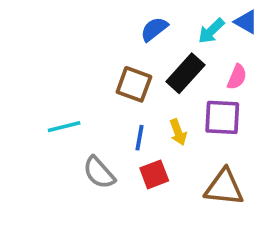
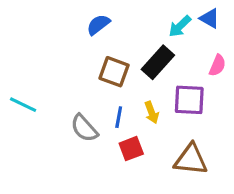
blue semicircle: (154, 29) -> (98, 25), moved
pink semicircle: (237, 77) -> (217, 65), moved
cyan line: (64, 127) -> (23, 105), moved, turned 40
gray semicircle: (99, 173) -> (84, 128), moved

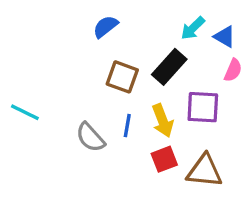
blue triangle: (210, 18) -> (225, 37), moved
yellow arrow: (152, 112) -> (163, 121), size x1.4
red square: (131, 149) -> (164, 159), moved

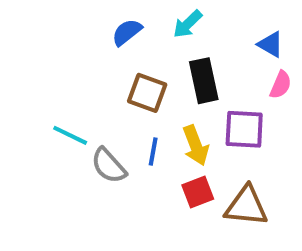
cyan arrow: (193, 28) -> (188, 24), moved
black rectangle: (169, 67) -> (204, 81), turned -54
cyan line: (25, 112) -> (70, 135), moved

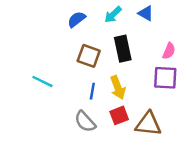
blue triangle: (270, 44) -> (146, 13), moved
purple square: (244, 129) -> (165, 78), moved
gray semicircle: (109, 166) -> (85, 122), moved

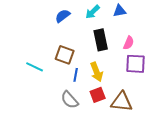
blue triangle: (146, 13) -> (120, 11), turned -40
pink semicircle: (169, 51) -> (129, 43), moved
brown square: (89, 56) -> (65, 55), moved

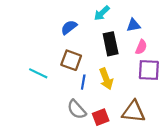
blue triangle: (120, 11) -> (134, 25), moved
blue semicircle: (63, 16) -> (69, 27), moved
red square: (98, 95) -> (101, 117), moved

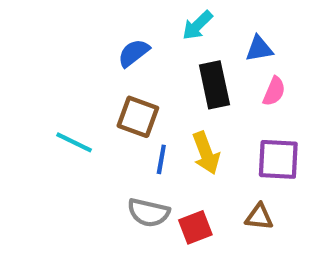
purple square: (149, 70) -> (278, 159), moved
gray semicircle: (77, 109) -> (149, 213), turned -35
brown triangle: (134, 112) -> (259, 217), size x0.6

